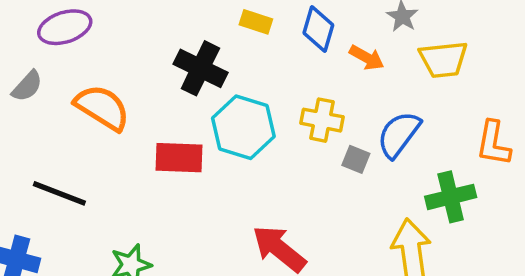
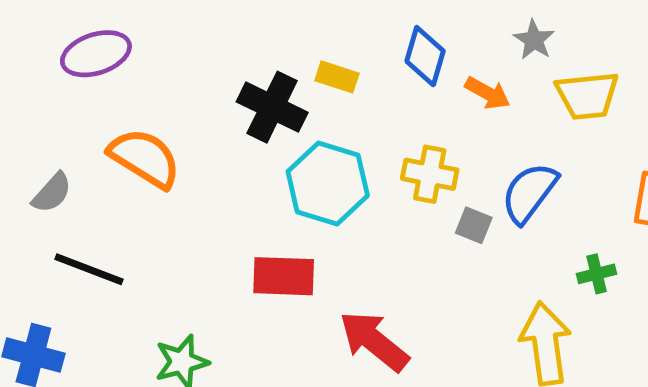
yellow rectangle: (256, 22) -> (337, 77), moved
gray semicircle: (27, 86) -> (52, 193), moved
red rectangle: (179, 158) -> (284, 276), moved
green cross: (451, 197) -> (597, 274), size x0.6

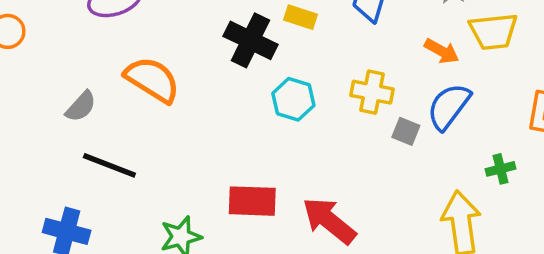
orange arrow: (488, 93) -> (442, 51), moved
cyan hexagon: (328, 184) -> (293, 99), size x0.7
red rectangle: (284, 276) -> (252, 201), moved

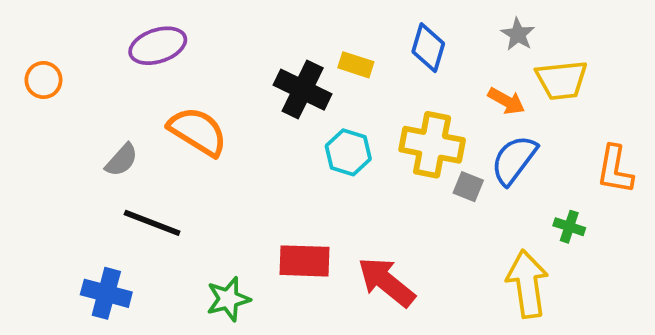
yellow cross: (372, 92) -> (432, 145), size x1.4
green cross: (501, 169) -> (569, 227), turned 32

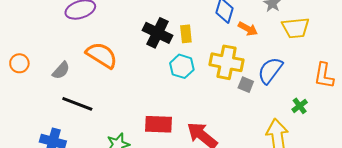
yellow rectangle: (356, 65) -> (186, 34), moved, turned 66
orange circle: (43, 80) -> (19, 63), moved
orange arrow: (506, 101) -> (248, 29), moved
green cross: (569, 227) -> (300, 106), turned 35

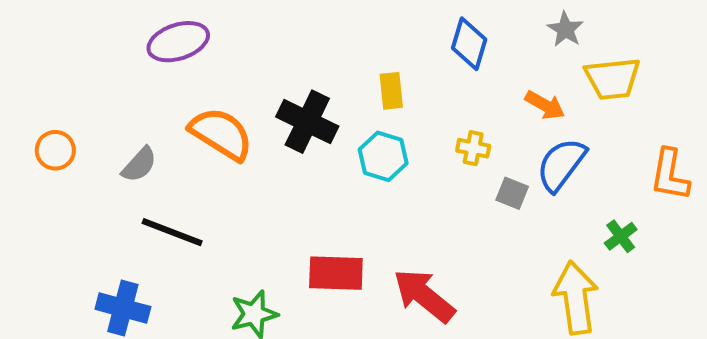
orange arrow: (248, 29) -> (545, 105), moved
black cross: (157, 33) -> (307, 122), moved
yellow cross: (227, 62) -> (473, 148), size x0.5

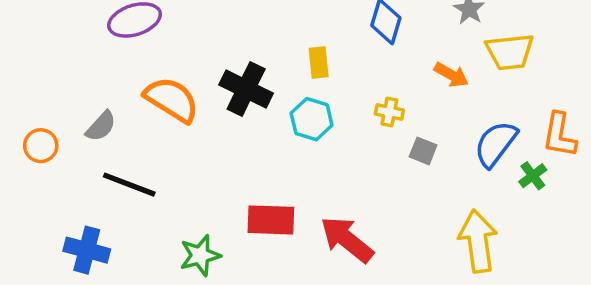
orange circle: (55, 150) -> (41, 146), moved
blue semicircle: (561, 165) -> (496, 144), moved
green cross: (621, 236) -> (533, 176), moved

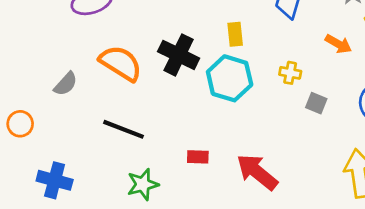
cyan hexagon: (312, 119) -> (230, 78), size x1.4
orange circle: (41, 146) -> (20, 124), moved
black line: (129, 185) -> (123, 129), moved
red rectangle: (271, 220) -> (198, 157), size x0.6

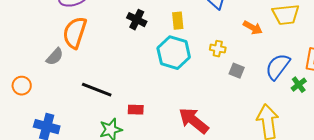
black cross: (179, 55) -> (137, 20), moved, size x0.7
orange semicircle: (121, 63) -> (75, 33), moved, turned -104
red rectangle: (198, 157) -> (136, 110), moved

